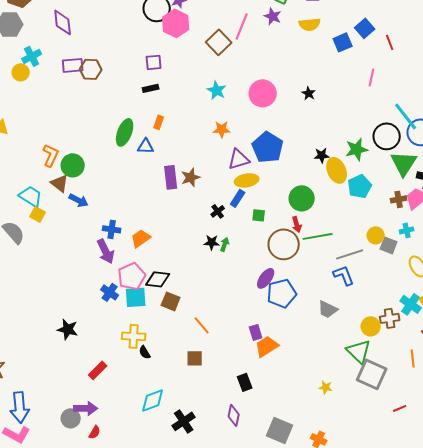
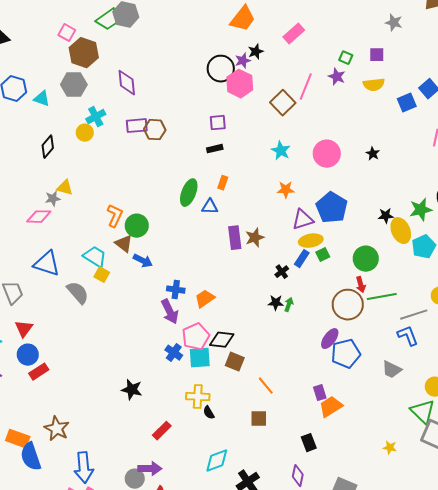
green square: (259, 215) -> (323, 255), moved, turned -32

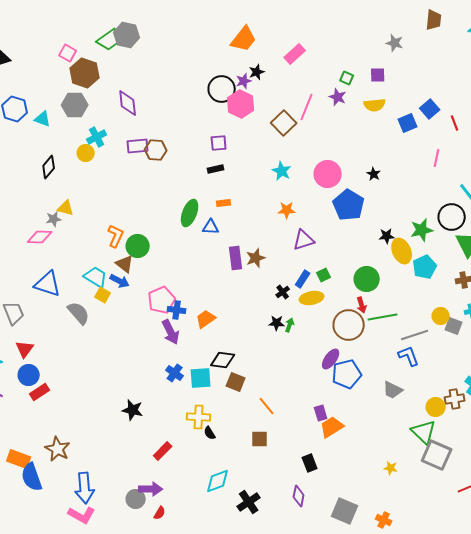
orange rectangle: (223, 183) -> (224, 203), turned 64
blue pentagon: (332, 208) -> (349, 205), moved
yellow ellipse: (311, 241) -> (312, 298), moved
blue arrow: (143, 261) -> (120, 281), moved
pink pentagon: (196, 337) -> (162, 300), moved

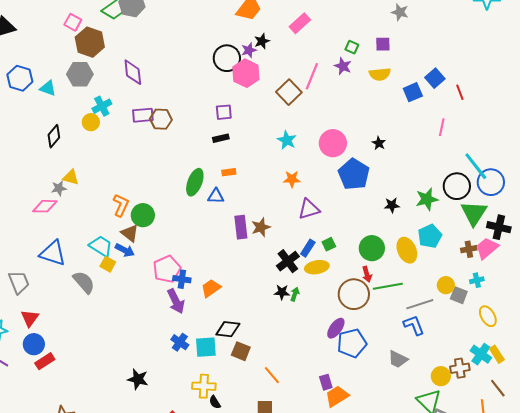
yellow ellipse: (402, 251) -> (407, 250), moved
black cross: (283, 292) -> (288, 261), size x1.6

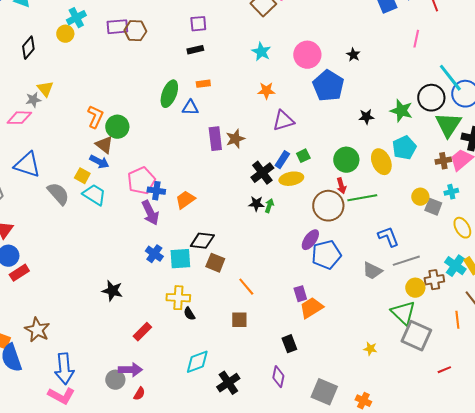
yellow triangle: (71, 177) -> (45, 89), turned 36
green star: (427, 199) -> (401, 111), turned 30
cyan trapezoid: (101, 246) -> (94, 195), moved
gray line: (420, 304) -> (406, 261), moved

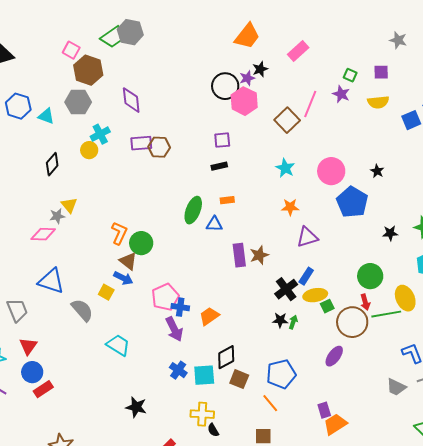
green square: (303, 156) -> (327, 306), moved
yellow ellipse: (381, 162) -> (405, 298), moved
cyan trapezoid: (94, 195) -> (118, 345), moved
black diamond: (202, 241) -> (226, 357), turned -35
blue pentagon: (326, 255) -> (281, 374), moved

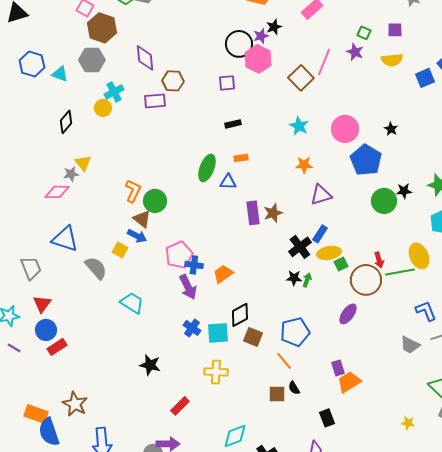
purple square: (222, 140) -> (227, 83), moved
brown hexagon: (159, 147) -> (173, 81), moved
green circle: (370, 276) -> (384, 201), moved
black semicircle: (213, 430) -> (294, 388), moved

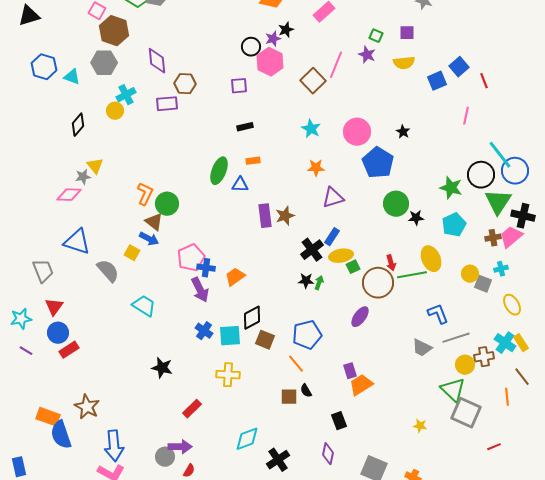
black circle: (239, 44) -> (251, 47), size x0.7
black star: (404, 191) -> (416, 218), moved

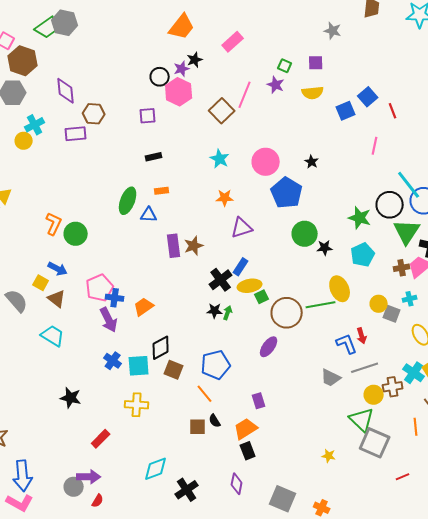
brown triangle: (154, 222) -> (57, 299), moved
red arrow: (391, 263) -> (362, 336), moved
orange trapezoid: (361, 385) -> (246, 429), moved

